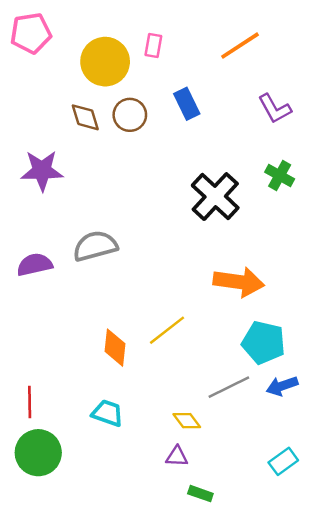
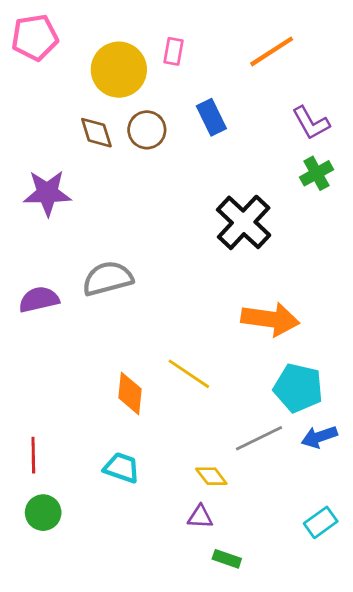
green cross: (280, 175) -> (316, 173), moved, turned 32
yellow line: (167, 330) -> (189, 374), turned 72
green circle: (38, 453) -> (43, 513), size x0.7

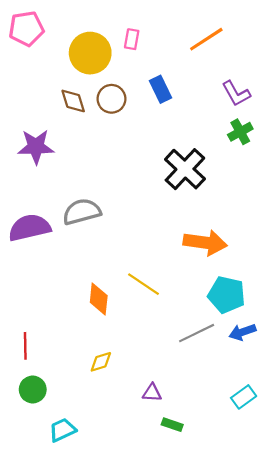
purple semicircle: (39, 300) -> (30, 228), size x1.4
cyan trapezoid: (122, 468) -> (63, 430), moved, turned -44
yellow diamond: (211, 476) -> (101, 362), moved, turned -70

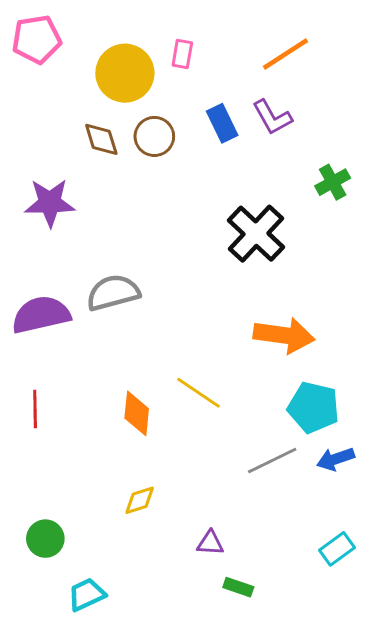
purple L-shape: (236, 93) -> (272, 117), moved
red line: (25, 346) -> (35, 409), moved

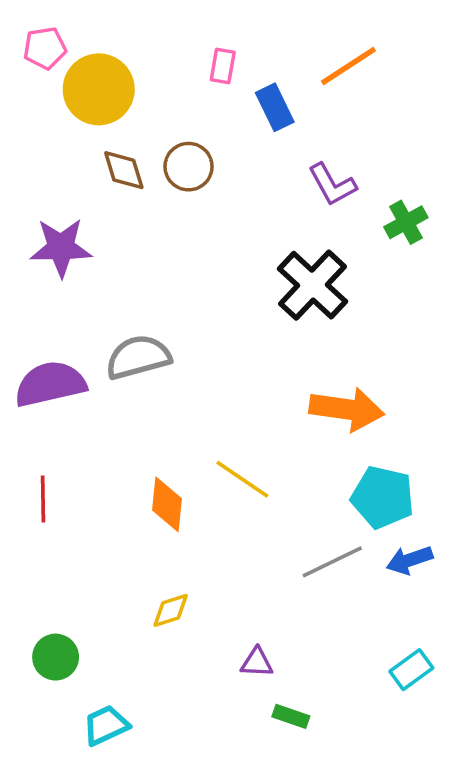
pink pentagon: (37, 39) -> (45, 48), size x0.7
yellow circle: (125, 73) -> (99, 89), moved
purple L-shape: (272, 117) -> (332, 185), moved
blue rectangle: (222, 123) -> (275, 107), moved

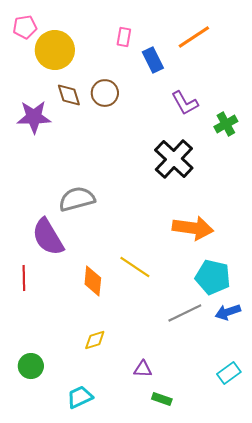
purple star: (61, 247) -> (34, 117), moved
purple semicircle: (50, 384) -> (48, 237), moved, turned -108
cyan trapezoid: (106, 725) -> (80, 397), moved

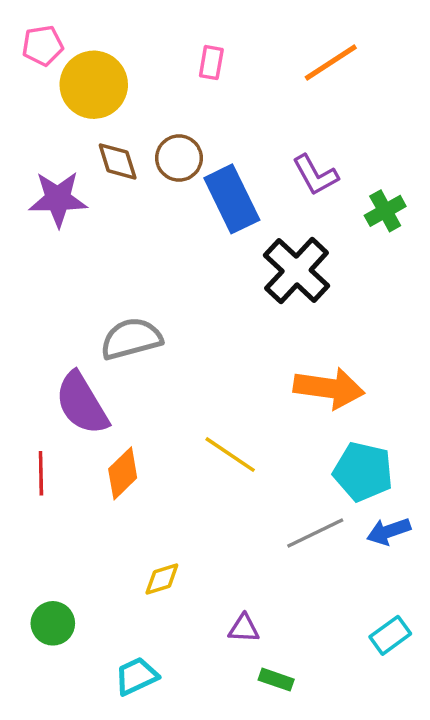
blue rectangle: (153, 60) -> (232, 199), moved, size x1.5
orange diamond: (93, 281) -> (123, 473), moved, turned 40

